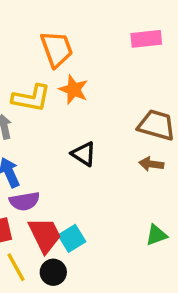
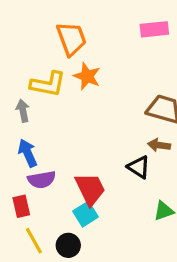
black triangle: (84, 154) -> (139, 167), moved
red trapezoid: (45, 235) -> (90, 189), moved

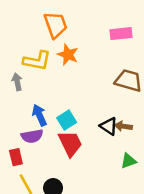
pink rectangle: (154, 29) -> (121, 34), moved
brown arrow: (159, 145) -> (123, 126), moved
blue arrow: (28, 153) -> (39, 115), moved
cyan square: (85, 214) -> (67, 120), moved

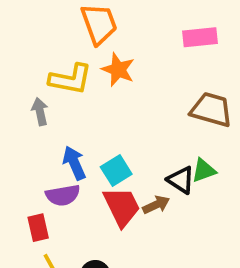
brown arrow: (123, 126) -> (156, 205), moved, turned 147
green triangle: (128, 161) -> (204, 171), moved

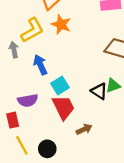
yellow L-shape: (70, 79) -> (32, 30), turned -40
blue arrow: (74, 163) -> (40, 65), moved
brown arrow: (156, 205) -> (84, 129), moved

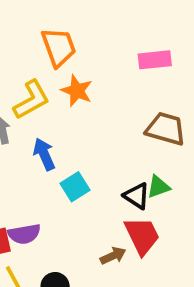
purple semicircle: (28, 100) -> (24, 234), moved
red trapezoid: (63, 107) -> (142, 236), moved

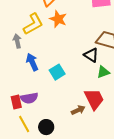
blue arrow: (44, 154) -> (32, 62), moved
black triangle: (137, 196) -> (91, 55), moved

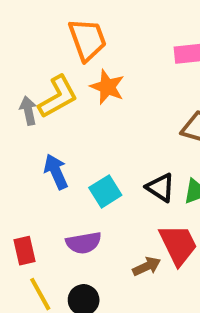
gray arrow: (17, 41) -> (28, 111), moved
black triangle: (91, 55) -> (160, 188), moved
purple semicircle: (29, 98) -> (84, 243), moved

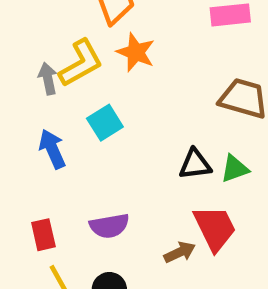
blue arrow: (56, 172) -> (52, 149), moved
black triangle: (160, 188) -> (195, 164), turned -40
cyan square: (105, 191) -> (105, 123), moved

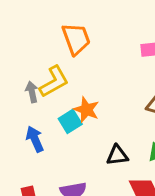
orange star: (136, 52) -> (86, 110), moved
black triangle: (195, 164) -> (117, 155), moved

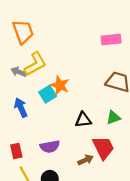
orange trapezoid: (76, 39) -> (23, 32), moved
gray arrow: (32, 92) -> (19, 72), turned -56

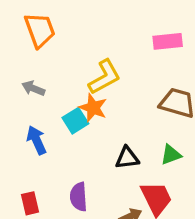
yellow L-shape: (35, 64) -> (104, 77), moved
purple semicircle: (50, 147) -> (79, 197), turned 96

